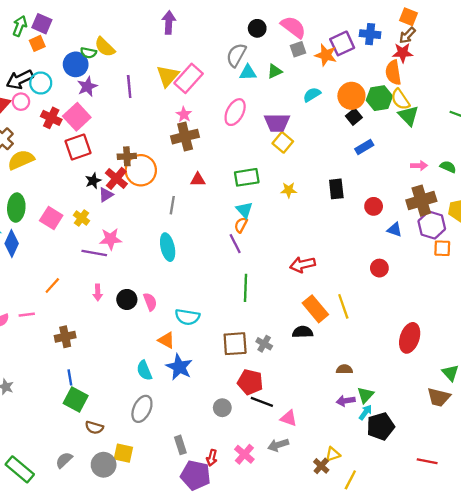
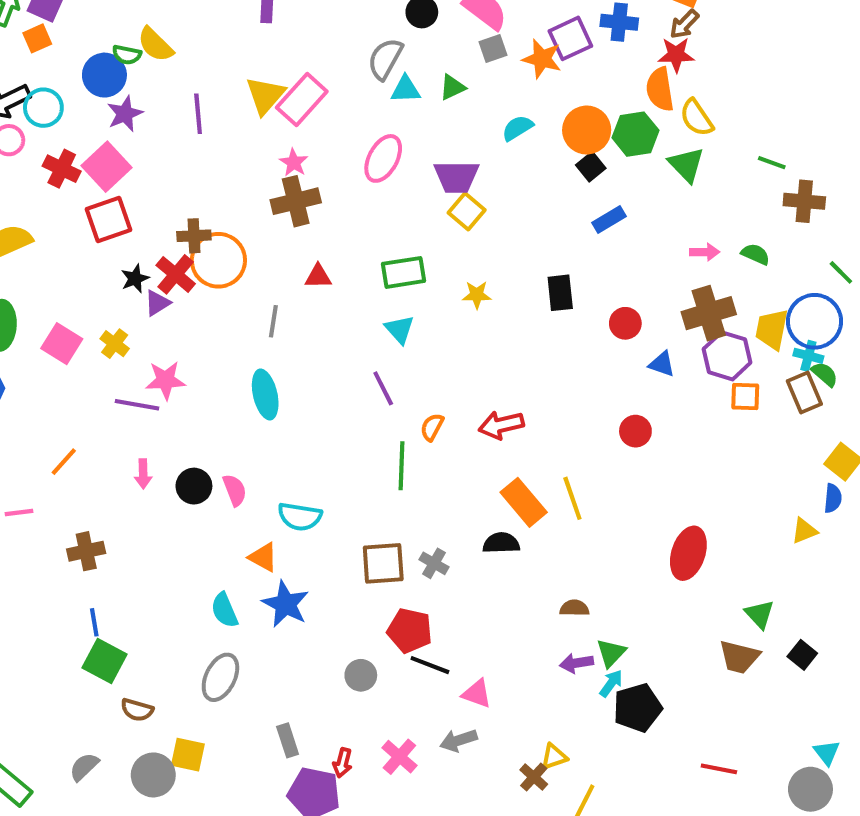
yellow semicircle: (400, 99) -> (697, 118), moved
orange semicircle: (241, 225) -> (432, 427), moved

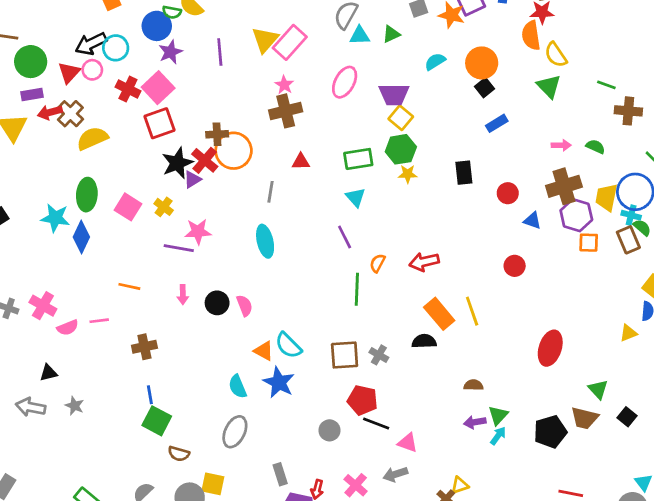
green hexagon: (635, 134) -> (401, 149), moved
black star: (135, 279) -> (177, 163), size x1.6
orange line: (64, 462) -> (129, 286), turned 60
cyan semicircle: (300, 517) -> (288, 345), moved, turned 36
black pentagon: (638, 708) -> (550, 432), moved

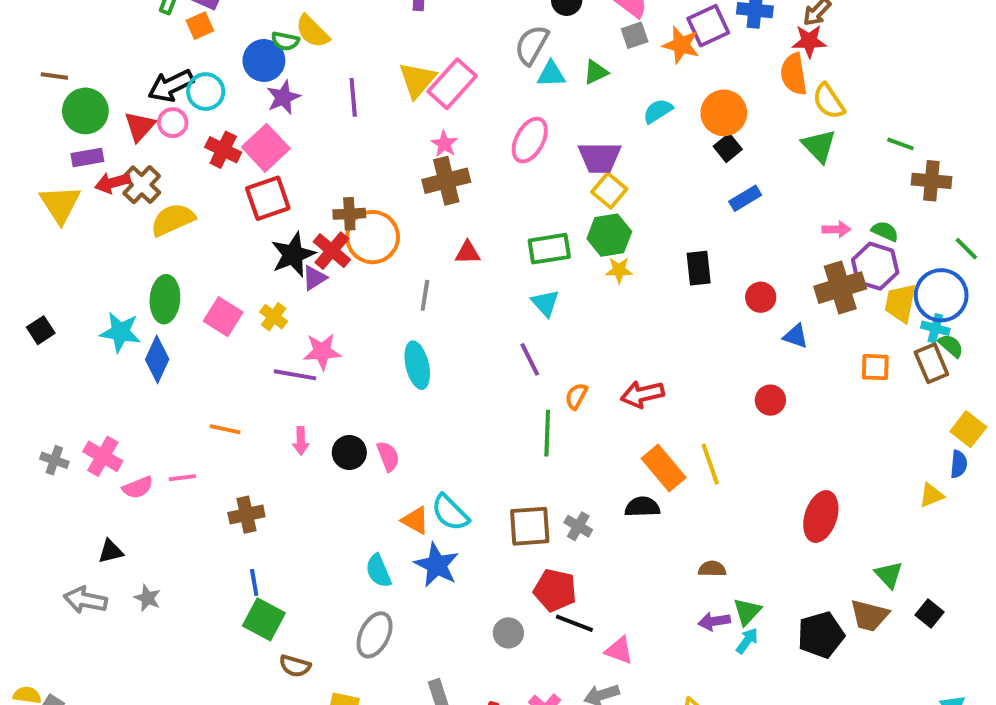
purple hexagon: (576, 215) -> (875, 266), moved

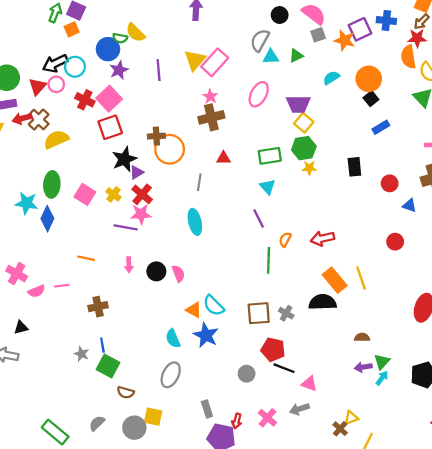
red cross: (332, 251) -> (142, 194), moved
black semicircle: (642, 507) -> (323, 302), size x1.4
gray star: (147, 598) -> (82, 354), moved

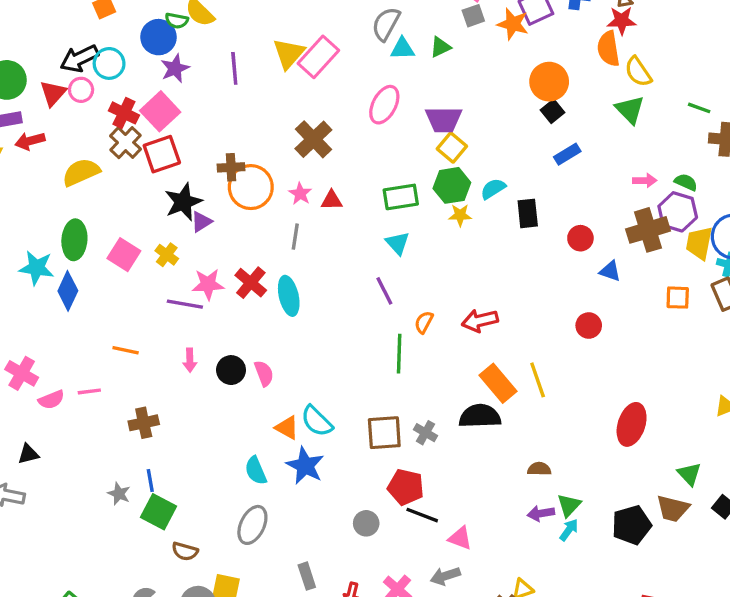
cyan semicircle: (331, 78) -> (493, 189), moved
pink star: (210, 96) -> (300, 194), moved
brown cross: (211, 117) -> (313, 139), turned -30
brown cross: (39, 120) -> (126, 143), moved
red cross: (142, 194) -> (251, 283), moved

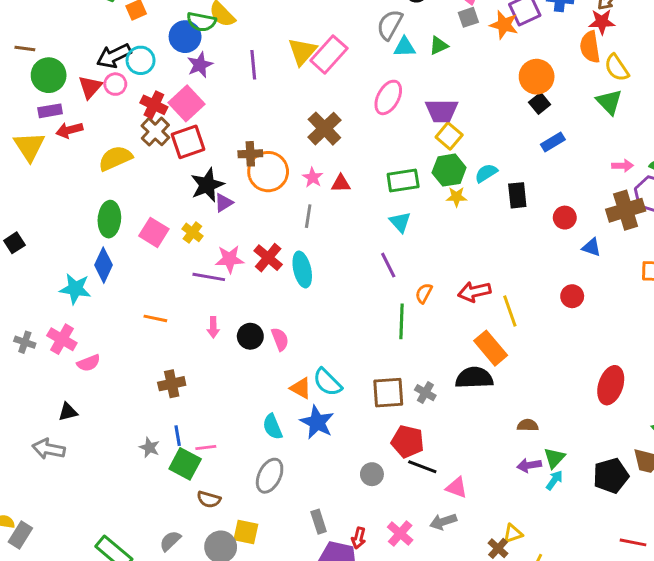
green semicircle: (177, 21) -> (201, 22), size x1.4
cyan star: (37, 268) -> (75, 289), moved
yellow line: (538, 380) -> (510, 311), moved
pink line: (89, 391) -> (206, 447), moved

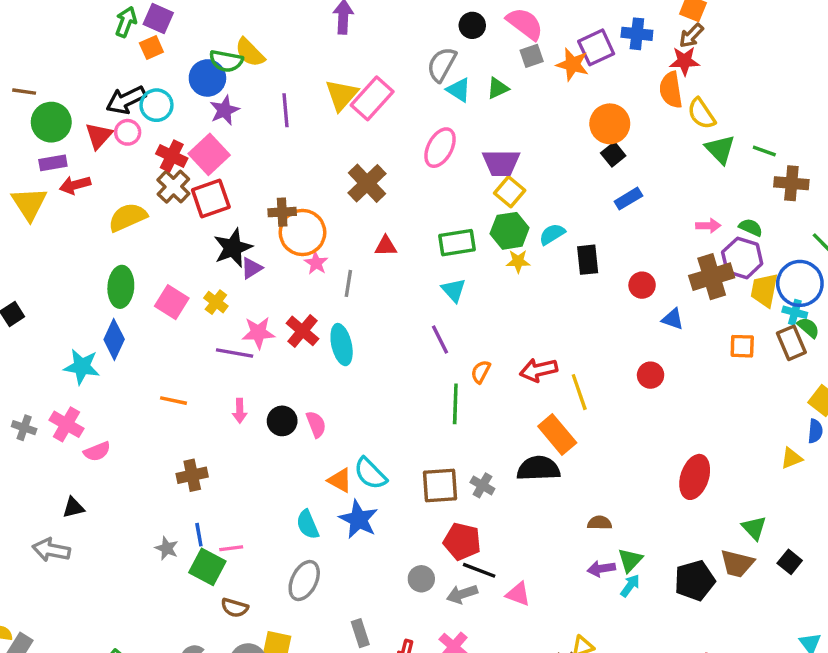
cyan triangle: (405, 47) -> (459, 90), turned 35
green triangle: (609, 102) -> (720, 149), moved
pink star: (313, 178) -> (316, 263), moved
gray arrow: (443, 522) -> (462, 594), moved

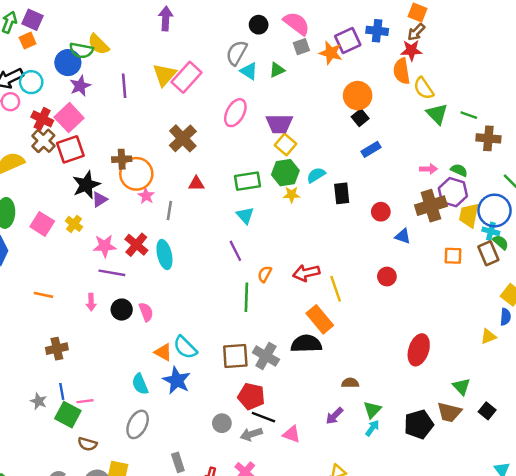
purple line: (235, 353) -> (112, 273), moved
gray cross: (482, 485) -> (266, 356), size x1.5
purple arrow: (601, 569) -> (334, 416), moved, turned -36

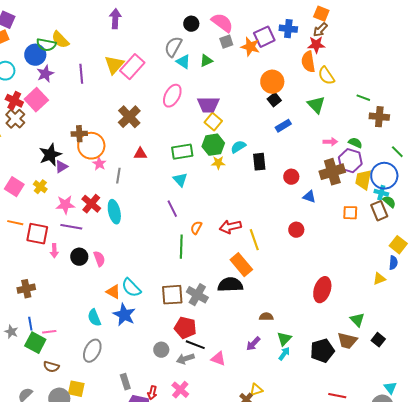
green triangle: (437, 114) -> (316, 105), moved
red square: (70, 149) -> (37, 234), moved, turned 30
orange line: (43, 295) -> (15, 223), moved

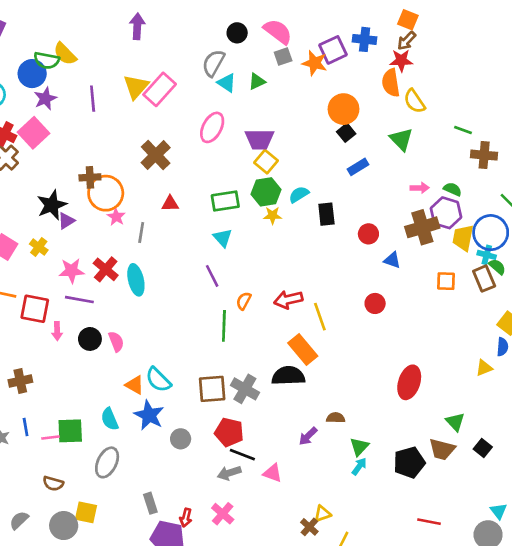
green square: (35, 343) -> (70, 431), moved, turned -30
purple arrow: (253, 344) -> (308, 436), moved
gray circle: (161, 350) -> (181, 439), moved

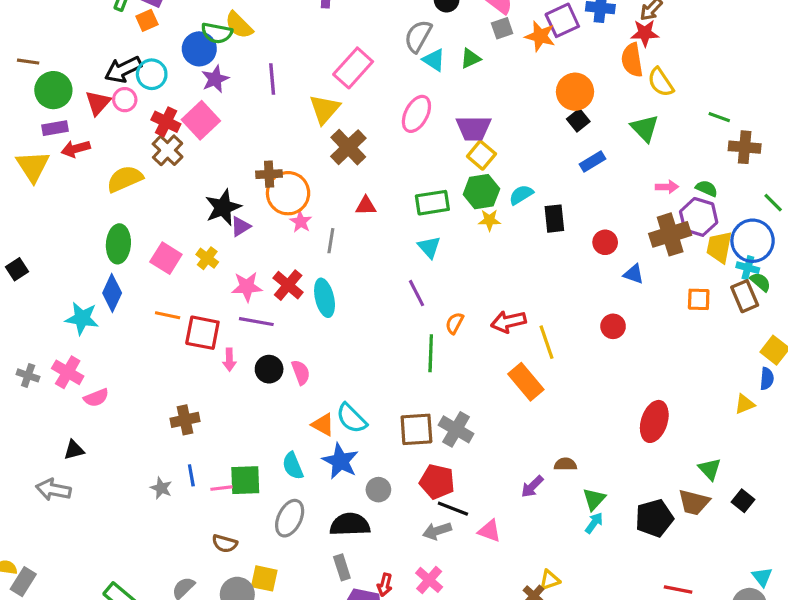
yellow triangle: (136, 87) -> (325, 109), moved
black semicircle: (288, 376) -> (350, 525), moved

